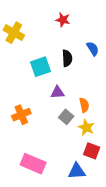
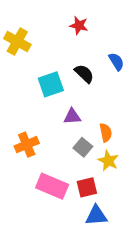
black semicircle: (67, 58) -> (84, 74), turned -42
red square: (92, 151) -> (87, 187), moved, turned -35
pink rectangle: (33, 164) -> (52, 186), moved

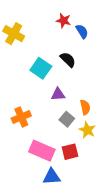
blue semicircle: (116, 62) -> (82, 31), moved
cyan square: (51, 84) -> (41, 68), turned -36
blue triangle: (96, 216) -> (52, 177), moved

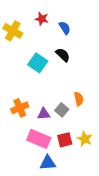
red star: (64, 21) -> (42, 19), moved
blue semicircle: (82, 31) -> (65, 28), moved
purple triangle: (58, 94) -> (44, 114), moved
yellow star: (87, 130) -> (85, 139), moved

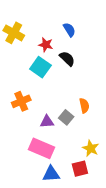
red star: (42, 19) -> (46, 45), moved
orange cross: (20, 108) -> (21, 101), moved
red square: (65, 140) -> (80, 169), moved

